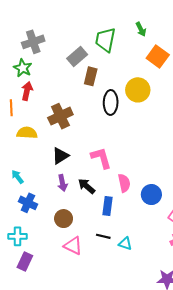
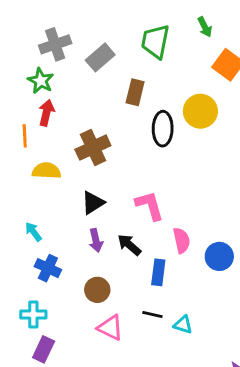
gray rectangle: (77, 56) -> (100, 57), moved

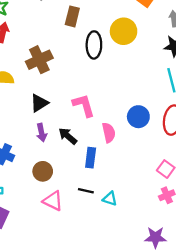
blue circle: (219, 256) -> (138, 117), moved

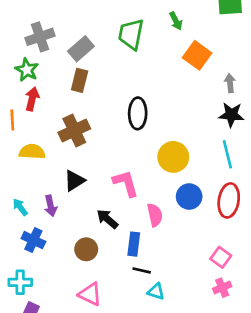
brown rectangle: (72, 16) -> (80, 80), moved
yellow circle: (124, 31) -> (173, 157), moved
purple arrow: (42, 133) -> (51, 206), moved
brown circle: (43, 171) -> (86, 249), moved
black line: (86, 191) -> (142, 270), moved

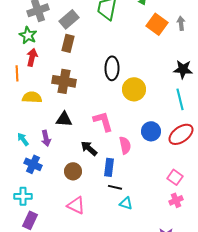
gray arrow: (230, 83) -> (181, 23), moved
brown cross: (74, 131) -> (64, 81), turned 35
yellow circle: (173, 157) -> (134, 89), moved
black triangle: (74, 181) -> (64, 119), turned 36
red ellipse: (229, 200) -> (181, 134), turned 45

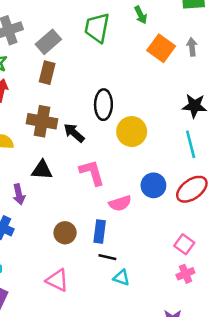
pink semicircle: (125, 145) -> (120, 203), turned 84
black arrow: (89, 148) -> (74, 133), moved
brown circle: (73, 171) -> (65, 233), moved

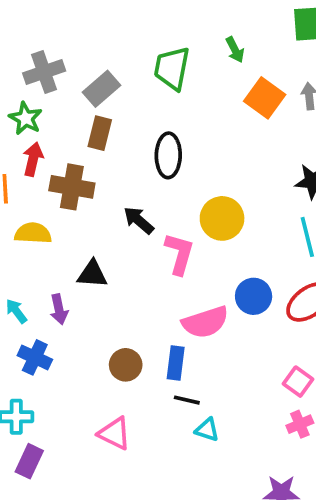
black ellipse: (103, 105) -> (168, 155), moved
brown cross: (42, 121) -> (72, 187), moved
pink L-shape: (92, 173) -> (179, 254), moved, turned 32
pink semicircle: (120, 203) -> (205, 322), size x1.4

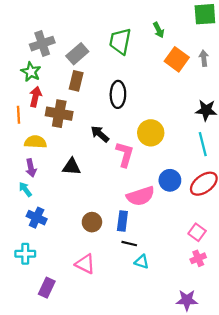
purple arrow: (59, 309) -> (31, 168), moved
purple rectangle: (29, 461) -> (47, 288), moved

